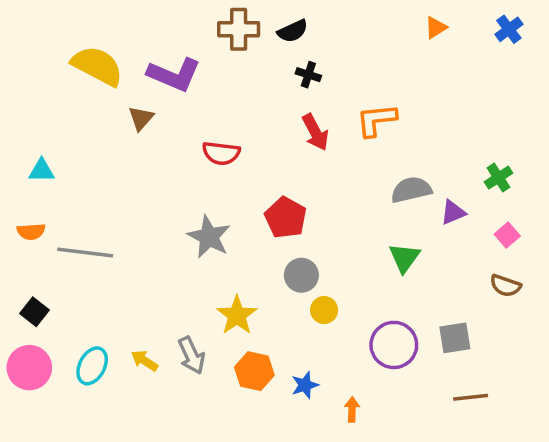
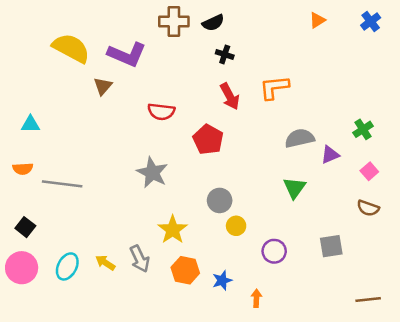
red pentagon: (286, 218) -> (208, 140), moved
purple circle: (394, 345) -> (274, 251), moved, size x0.7
brown line: (471, 397) -> (368, 299), moved

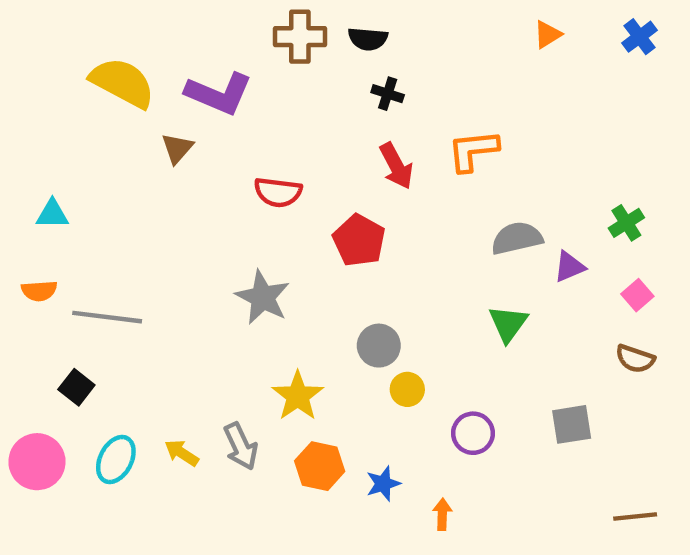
black semicircle: (213, 23) -> (368, 39), turned 30
black square: (25, 227) -> (76, 387), moved

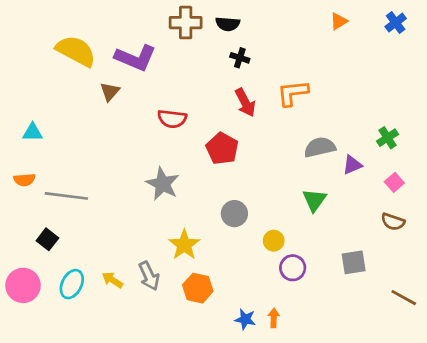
yellow circle: (407, 389) -> (274, 241), moved
blue star: (383, 484) -> (245, 319), moved, turned 30
brown line: (635, 516) -> (404, 298), moved, turned 35

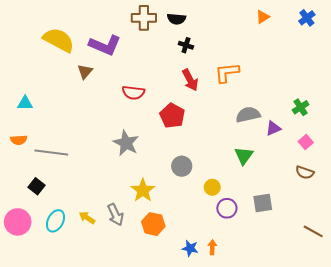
gray square: (354, 262) -> (263, 203), moved

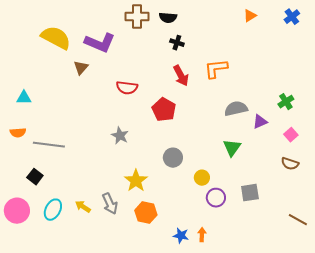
gray star: (126, 143) -> (120, 136), size x0.7

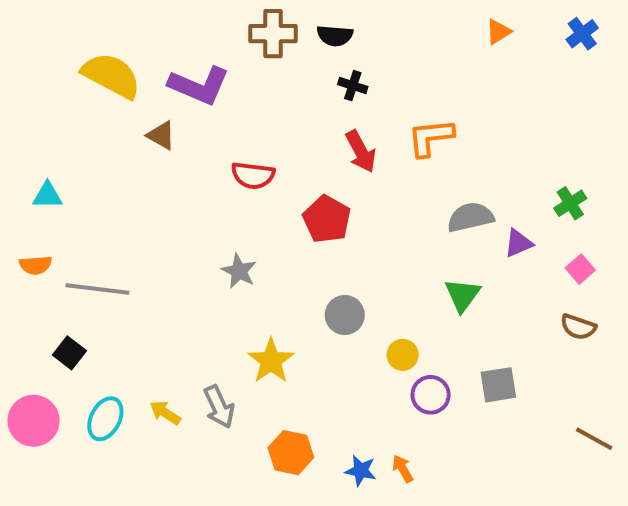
brown triangle: (81, 68) -> (161, 135), turned -42
orange hexagon: (146, 213) -> (291, 453), moved
orange arrow: (202, 235) -> (403, 469), turned -32

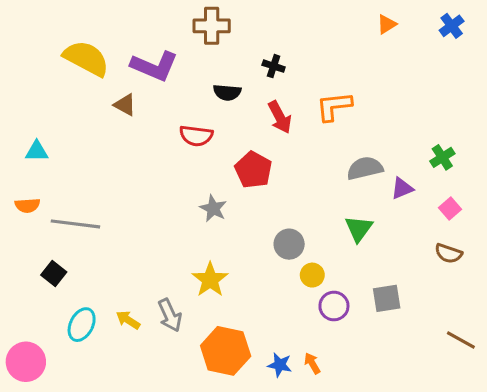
black semicircle: (335, 36) -> (227, 92), moved
gray star: (239, 271) -> (213, 208), moved
gray circle: (345, 315) -> (289, 244), moved
pink circle: (34, 421) -> (26, 362), moved
orange hexagon: (291, 453) -> (226, 351), size x1.4

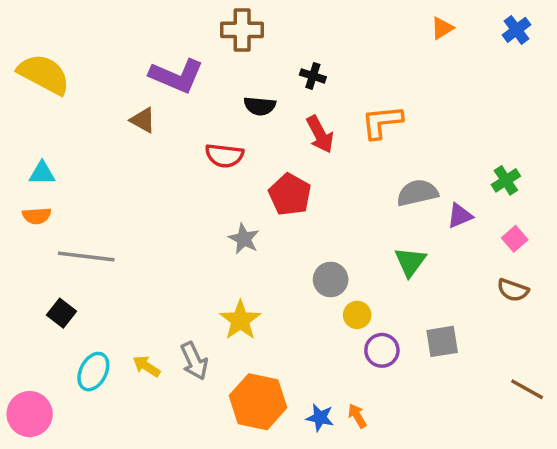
yellow semicircle: (86, 58) -> (44, 74), moved
orange semicircle: (27, 205) -> (37, 216), moved

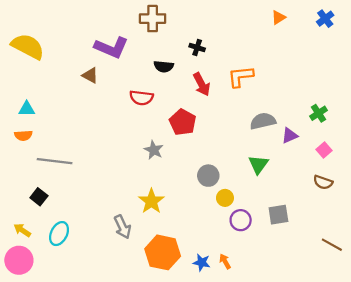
yellow arrow: (146, 366) -> (22, 230), moved

